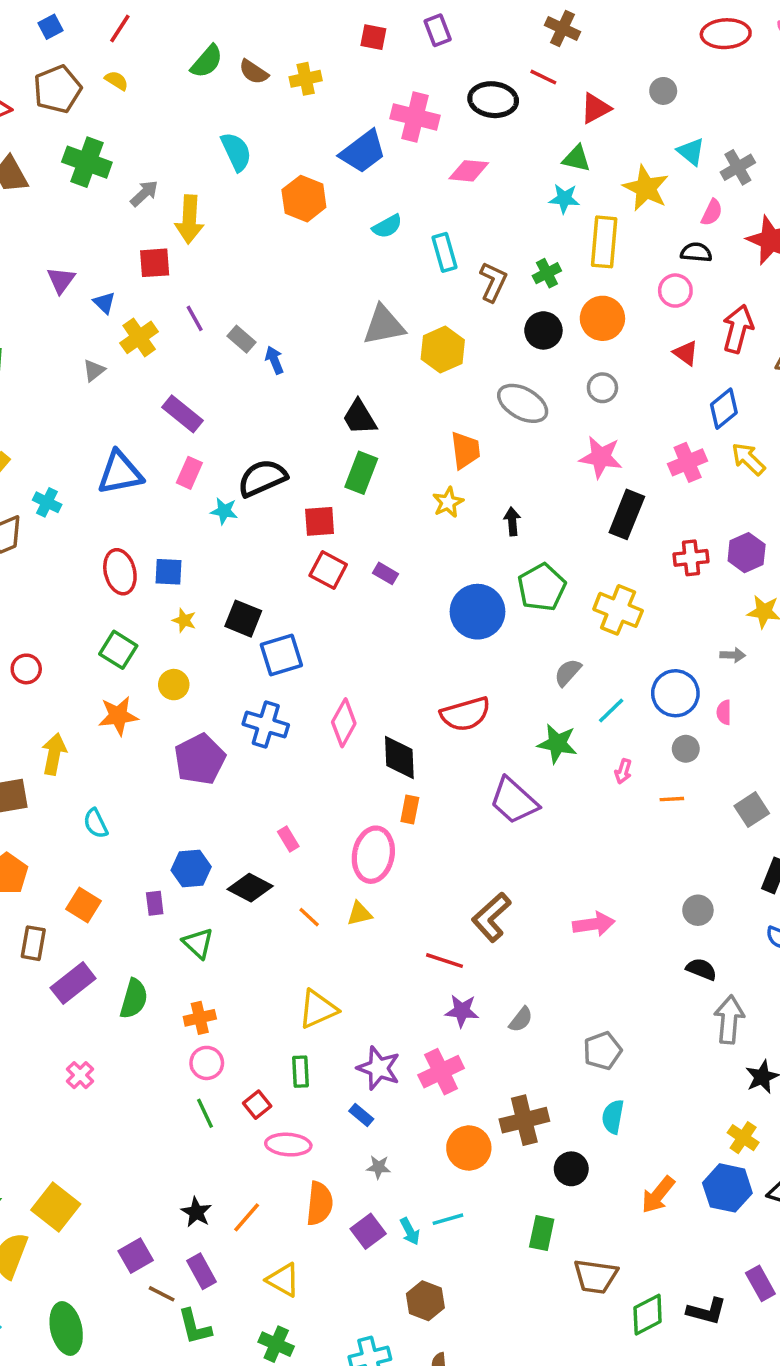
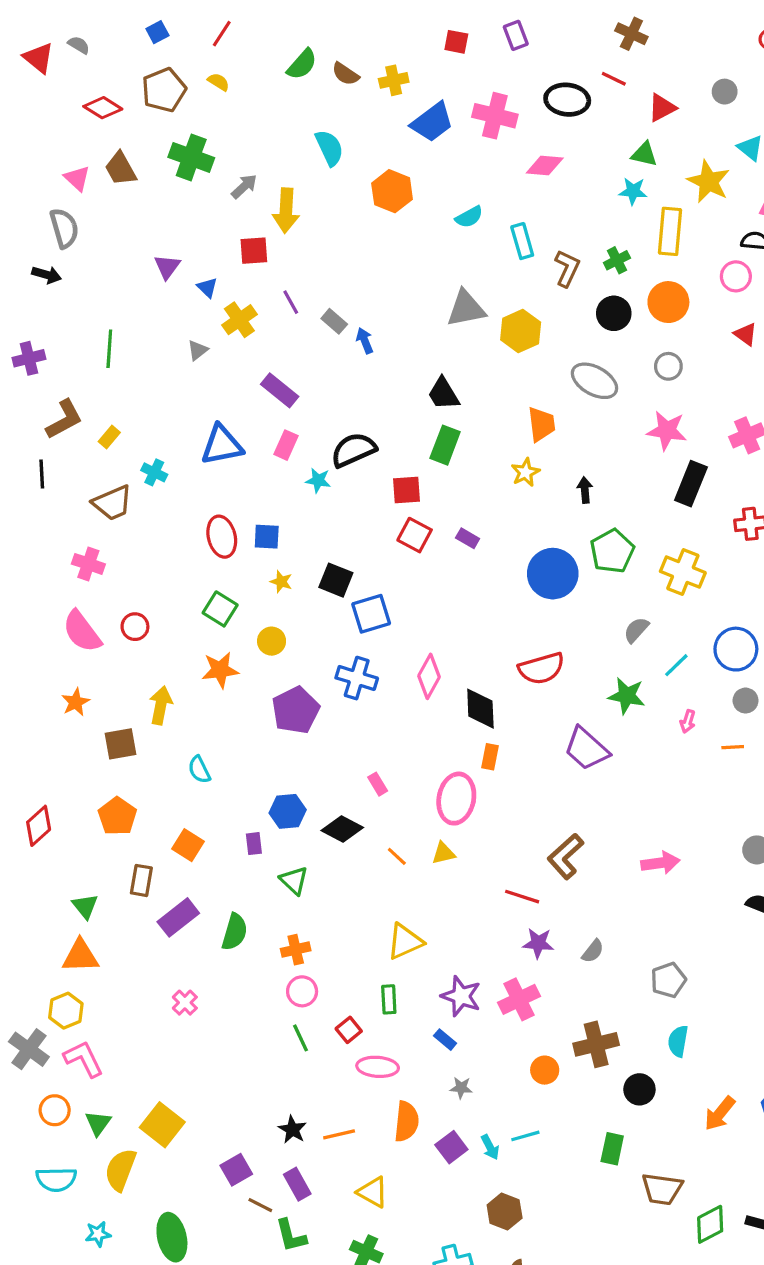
blue trapezoid: (363, 152) -> (432, 122), moved
orange circle: (469, 1148) -> (545, 1070), size x0.7
orange line: (247, 1217) -> (339, 1134), turned 36

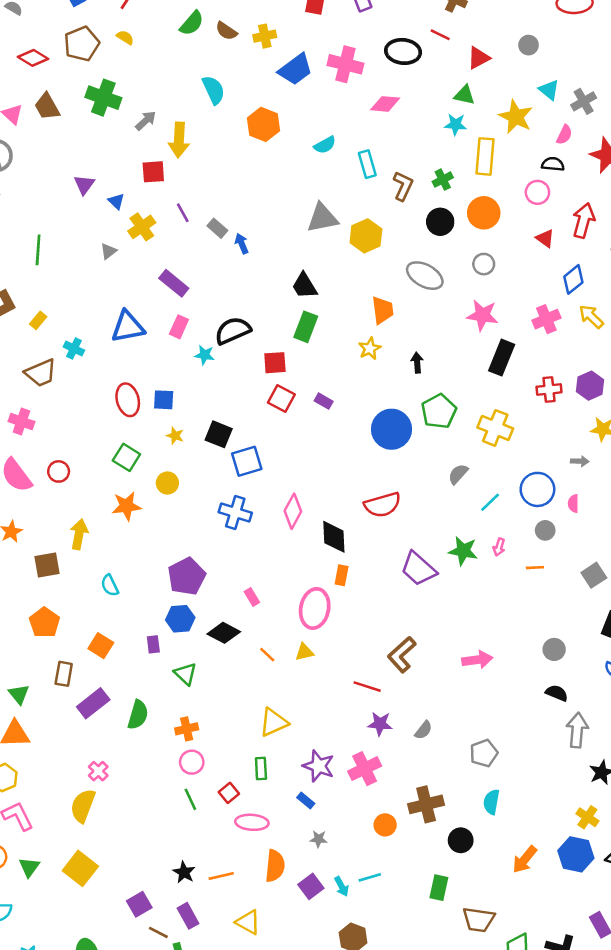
green star: (627, 696) -> (463, 551), moved
purple pentagon: (296, 710) -> (187, 576), moved
yellow semicircle: (121, 1170) -> (83, 806), moved

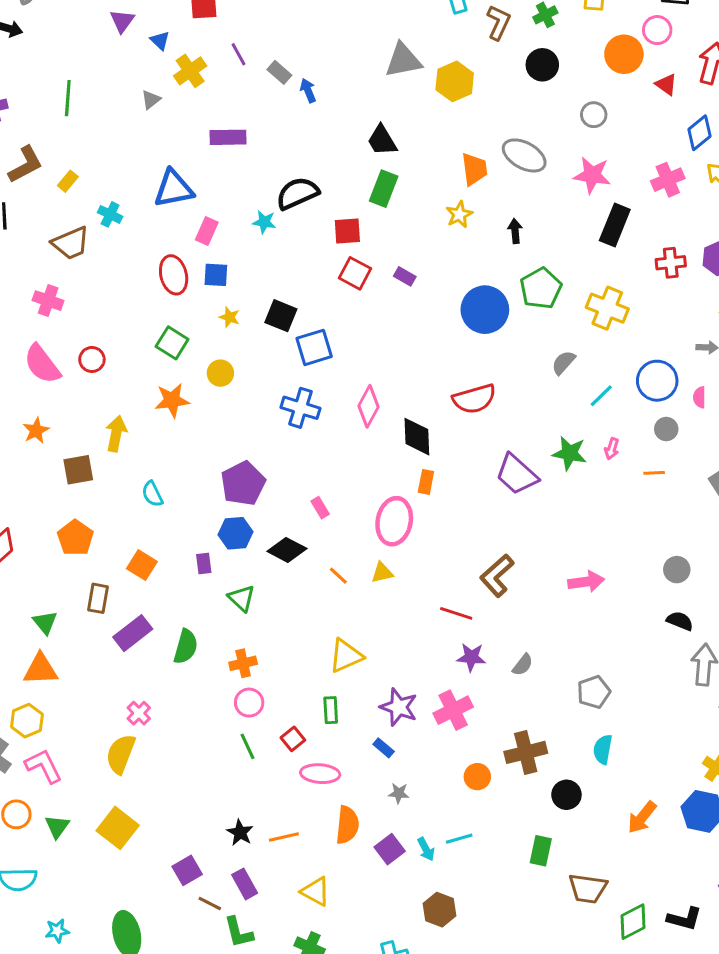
orange circle: (484, 213) -> (624, 54), moved
gray ellipse: (425, 276) -> (524, 155), moved
purple rectangle: (174, 283) -> (228, 137), turned -40
pink rectangle: (179, 327) -> (207, 231), moved

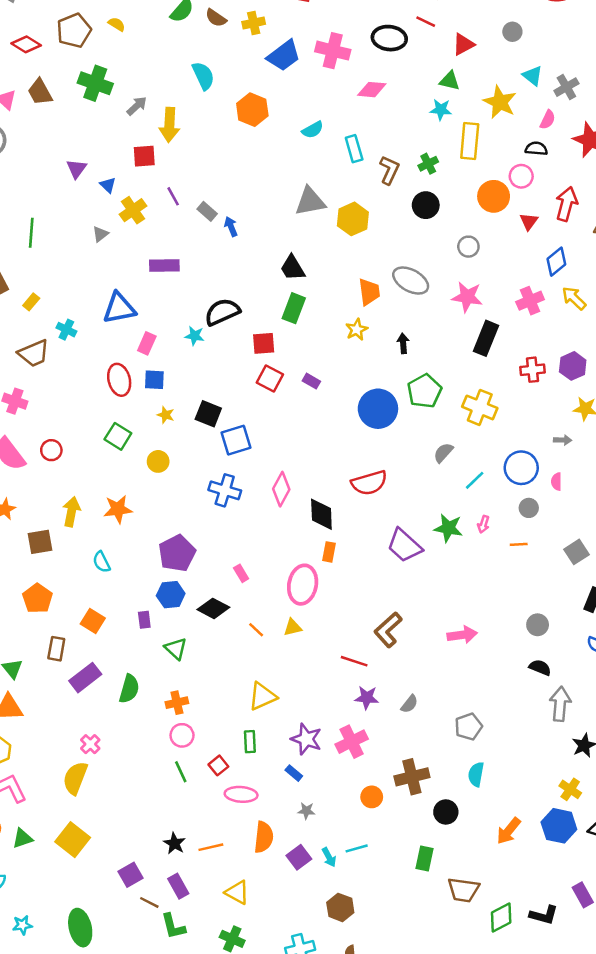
red triangle: (666, 84) -> (529, 221), turned 30
orange star: (172, 400) -> (118, 509), moved
green triangle: (57, 826) -> (22, 838), turned 35

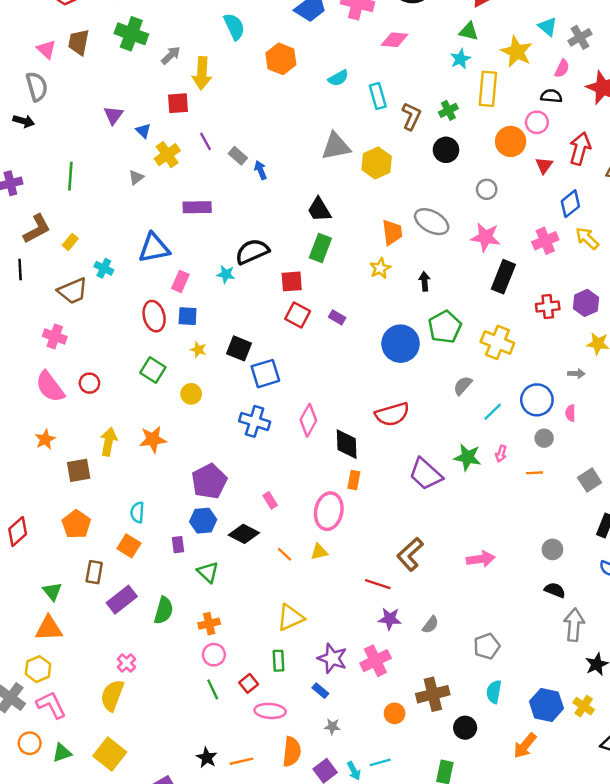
brown trapezoid: (40, 92) -> (79, 42), turned 40
cyan star: (441, 110) -> (460, 59), turned -30
cyan semicircle: (102, 562) -> (137, 512), moved, turned 30
blue hexagon: (559, 826) -> (546, 705), moved

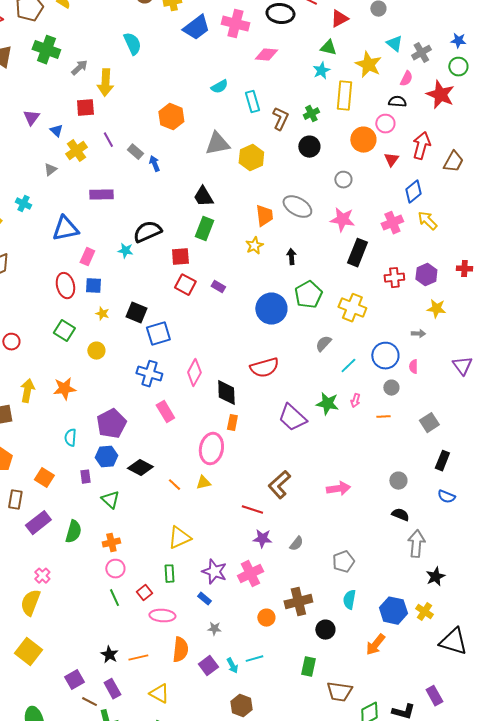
orange hexagon: (281, 59) -> (171, 117), moved
cyan cross: (104, 268) -> (23, 204), moved
pink rectangle: (270, 500) -> (165, 412), moved, size x1.5
cyan semicircle: (137, 512) -> (70, 438), moved

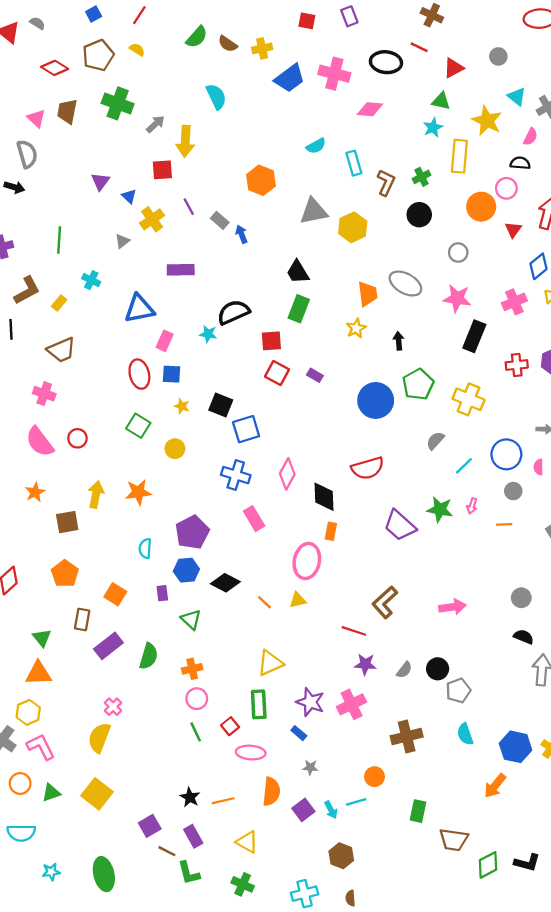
green rectangle: (169, 574) -> (259, 704), size x1.4
cyan semicircle: (349, 600) -> (465, 734), turned -30
orange circle: (266, 618) -> (375, 777), moved
black circle: (325, 630) -> (438, 669), moved

